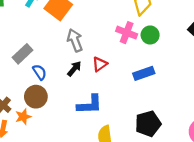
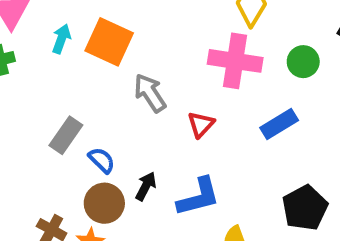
pink cross: (127, 33) -> (235, 61), size x1.4
green circle: (150, 35) -> (303, 62), moved
black arrow: (74, 69) -> (146, 186), moved

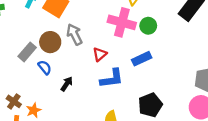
green circle: (303, 62) -> (148, 26), moved
blue L-shape: (199, 197) -> (112, 79), moved
brown circle: (104, 203) -> (50, 42), moved

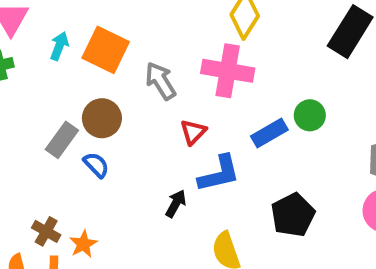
green circle: (148, 26) -> (310, 115), moved
gray arrow: (74, 34) -> (161, 81), moved
black arrow: (67, 84) -> (176, 204), moved

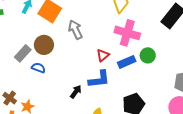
pink cross: (228, 71) -> (127, 33), moved
red triangle: (193, 132) -> (103, 55), moved
blue semicircle: (96, 165) -> (38, 68), turned -32

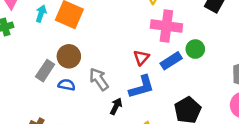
gray arrow: (75, 30) -> (99, 79), moved

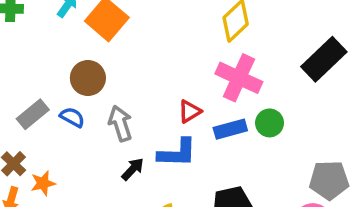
gray rectangle: (45, 71) -> (33, 114), moved

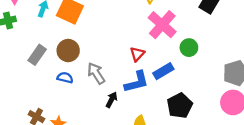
pink cross: (239, 78) -> (162, 25), turned 32
gray rectangle: (33, 114) -> (37, 55), moved
blue rectangle: (230, 129) -> (163, 71), moved

